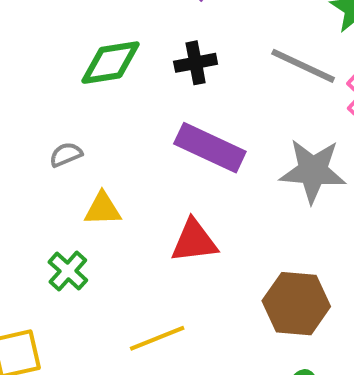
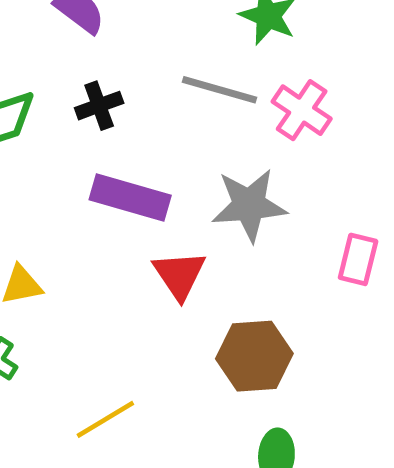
red triangle: (194, 241) -> (179, 275), moved, turned -48

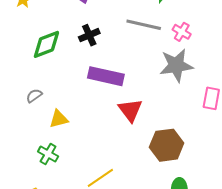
pink cross: (302, 110) -> (182, 32), size x0.7
gray star: (249, 205) -> (176, 65), moved

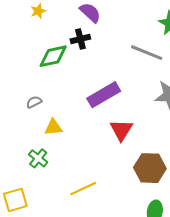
black cross: (89, 35) -> (80, 39), moved
purple rectangle: (106, 76) -> (104, 95), turned -52

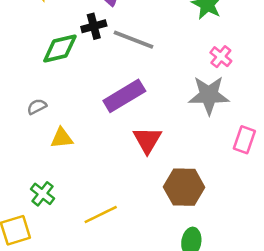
gray line: (147, 53) -> (134, 40), moved
green cross: (38, 158) -> (43, 194), moved

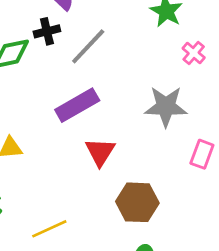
gray line: (134, 40) -> (88, 46), turned -69
pink cross: (221, 57) -> (194, 53), moved

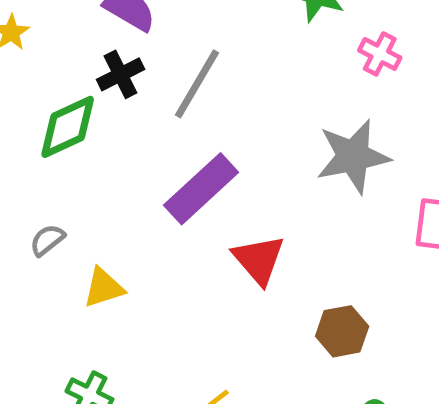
brown hexagon: (137, 202) -> (342, 331), size x0.7

